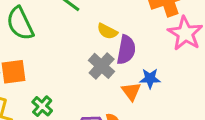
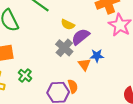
purple semicircle: (126, 50) -> (81, 37), turned -138

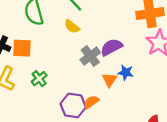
yellow semicircle: (68, 25) -> (72, 27), moved
orange semicircle: (73, 86) -> (91, 102), turned -120

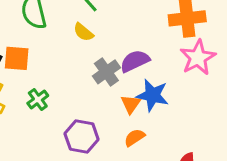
blue star: (126, 73) -> (152, 95), size x1.5
orange semicircle: (91, 102) -> (134, 138), moved

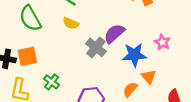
pink star: (198, 58) -> (162, 42), moved, size x0.6
orange triangle: (131, 104) -> (149, 77), moved

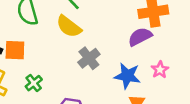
yellow semicircle: (71, 23) -> (69, 26), size x1.5
purple semicircle: (114, 34) -> (140, 37), moved

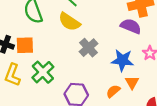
purple semicircle: (140, 37) -> (131, 26), turned 54
green cross: (34, 83) -> (43, 72), size x1.5

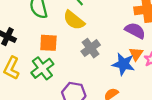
orange square: (25, 45) -> (48, 43), moved
orange triangle: (132, 82) -> (136, 54), moved

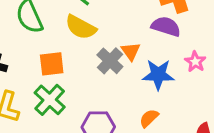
orange triangle: (136, 54) -> (131, 51), moved

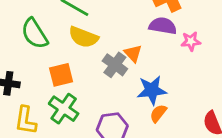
pink star: (195, 62) -> (191, 41), moved, turned -30
blue star: (158, 75) -> (152, 90), moved

